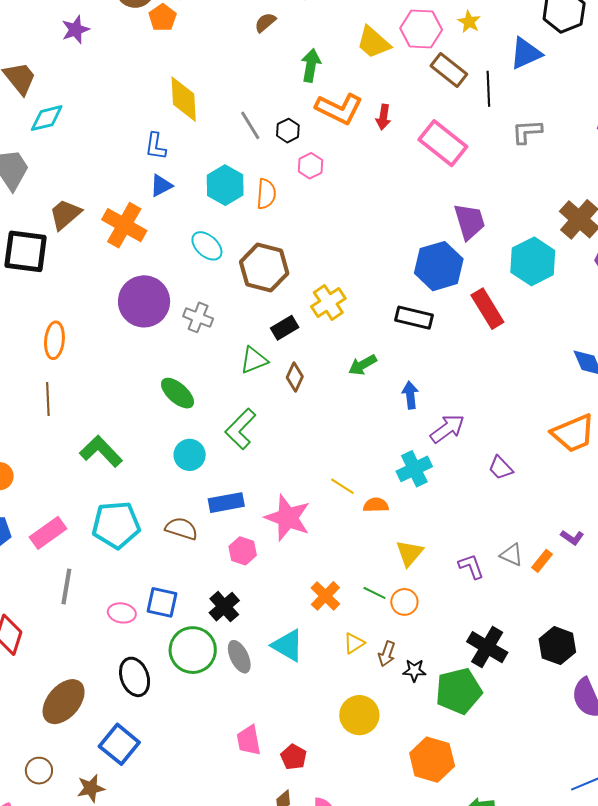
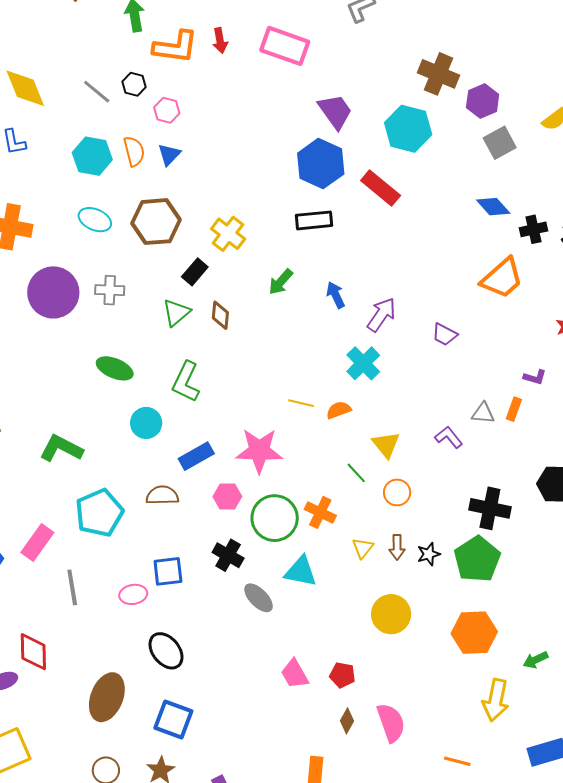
blue triangle: (161, 186) -> (169, 154), moved
green line: (374, 593) -> (356, 473), moved, turned 40
green circle: (193, 650) -> (275, 518), moved

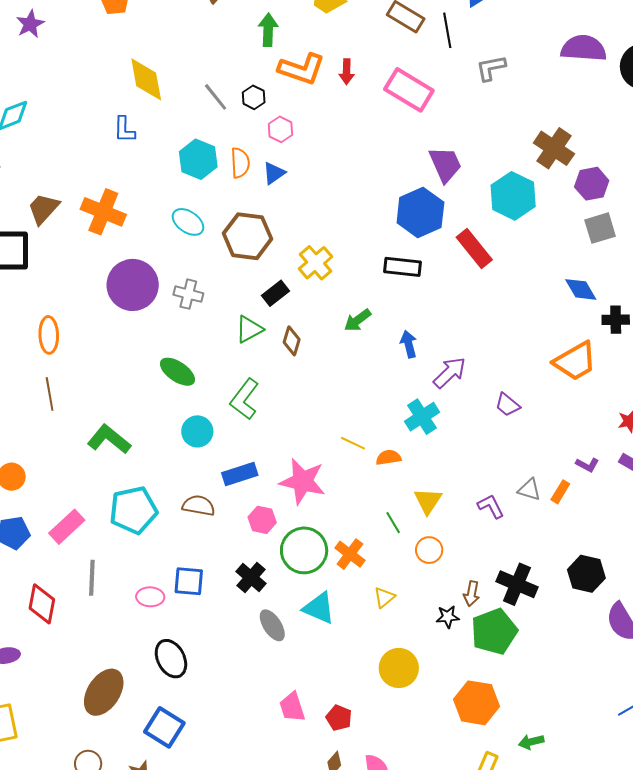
brown arrow: (397, 547) -> (472, 594), moved
red diamond: (33, 652) -> (42, 604), moved

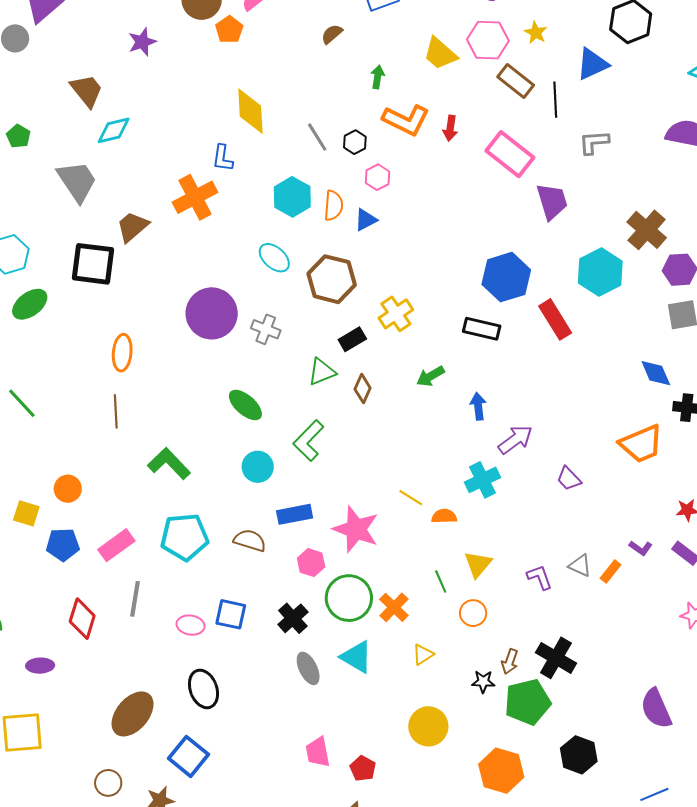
green arrow: (268, 30) -> (378, 77), size x0.7
purple trapezoid: (445, 164) -> (552, 201), moved
orange cross: (103, 212) -> (195, 197), moved, turned 33
black hexagon: (586, 574) -> (579, 755), moved

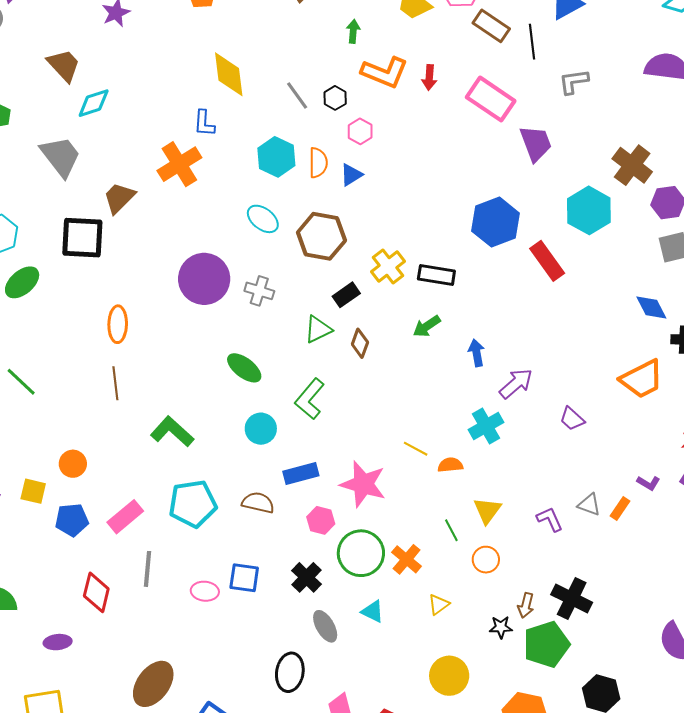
black rectangle: (482, 329) -> (436, 275), moved
cyan triangle: (357, 657) -> (373, 612), size x0.7
black ellipse: (203, 689) -> (290, 672), moved, turned 33

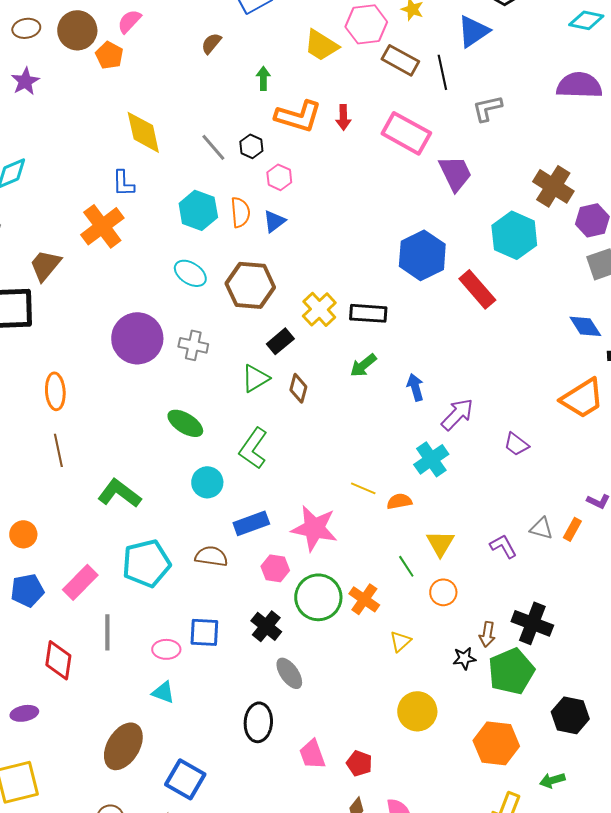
cyan triangle: (373, 612) -> (163, 692), moved

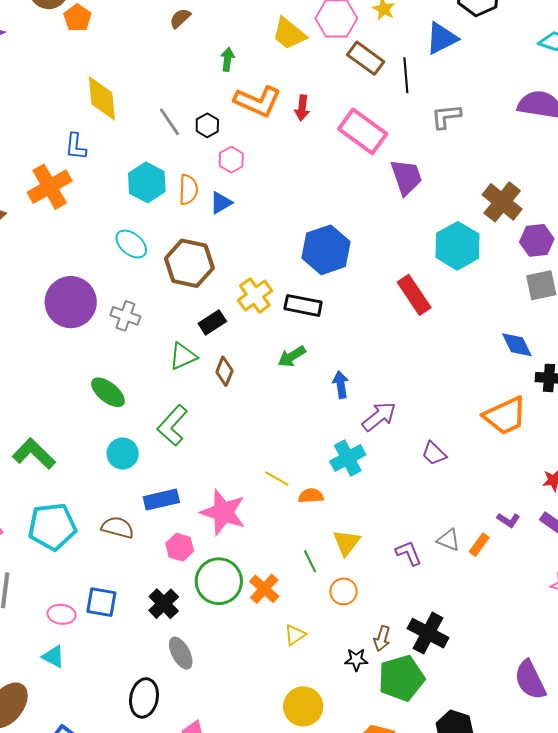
blue hexagon: (422, 255) -> (326, 250), moved

